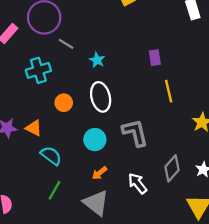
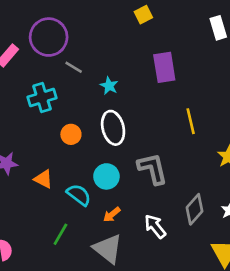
purple rectangle: (155, 58) -> (164, 67), moved, size x1.6
orange triangle: (34, 128) -> (43, 179), moved
cyan semicircle: (51, 156) -> (79, 195), moved

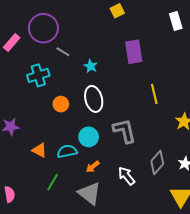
orange triangle: (43, 179) -> (39, 150), moved
cyan semicircle: (79, 195) -> (67, 151), turned -48

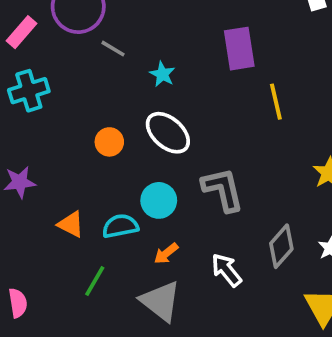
cyan cross: (38, 75) -> (29, 91), moved
yellow line: (154, 94) -> (276, 102), moved
white ellipse: (94, 99) -> (168, 133), turned -35

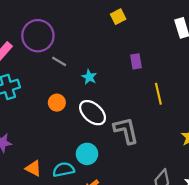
purple rectangle: (239, 49) -> (136, 61), size x0.6
orange circle: (109, 142) -> (57, 103), moved
gray L-shape: (223, 189) -> (126, 130), moved

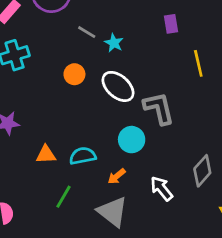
gray line: (59, 61) -> (87, 32), moved
cyan circle: (87, 154) -> (132, 140), moved
orange triangle: (33, 168) -> (46, 155), turned -30

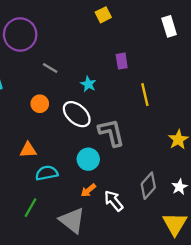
cyan star: (114, 43) -> (88, 84), moved
orange triangle: (46, 155) -> (28, 150), moved
orange arrow: (117, 176) -> (88, 190), moved

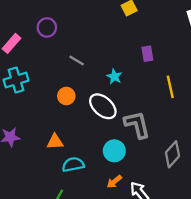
purple circle: (20, 34) -> (47, 27), size x0.6
gray diamond: (148, 186) -> (173, 154), moved

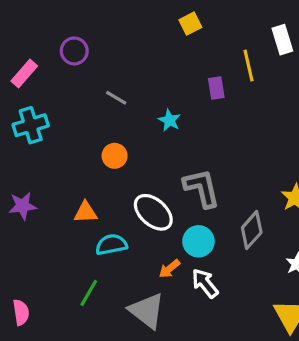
yellow line: (170, 87) -> (248, 65), moved
orange circle: (66, 96) -> (115, 156), moved
white ellipse: (103, 106) -> (153, 212), moved
cyan circle: (114, 151) -> (198, 241), moved

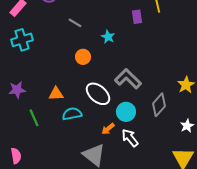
orange circle: (115, 156) -> (83, 57), moved
gray L-shape: (202, 188) -> (128, 79), turned -32
green line: (89, 293) -> (34, 118), moved, turned -54

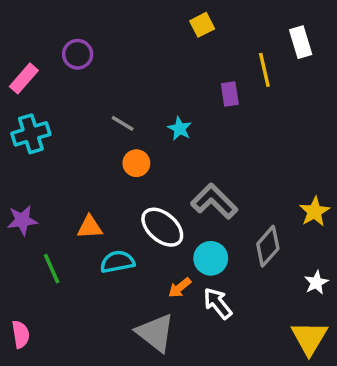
gray line: (75, 23) -> (123, 123), moved

